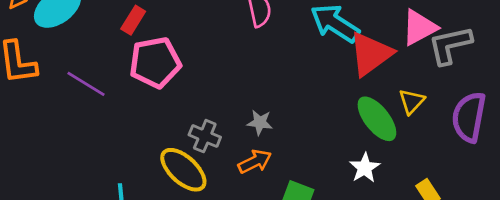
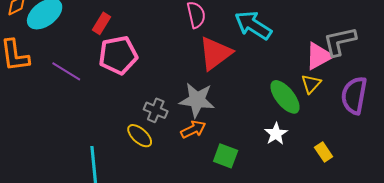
pink triangle: (419, 27) -> (319, 56), moved
red triangle: (371, 54) -> (215, 53), moved
gray star: (260, 122) -> (197, 100), size x1.8
yellow ellipse: (183, 170) -> (140, 136), size x0.7

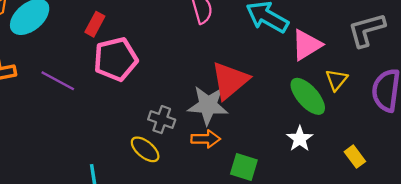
red triangle: (215, 53) -> (230, 80), moved
pink triangle: (319, 56) -> (307, 45), moved
orange arrow: (193, 129) -> (206, 139), turned 30

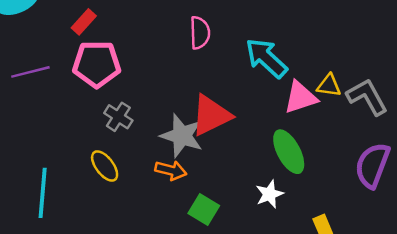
gray L-shape: (366, 30) -> (367, 97), turned 63
yellow triangle: (337, 80) -> (329, 85), moved, turned 45
purple line: (58, 81) -> (30, 72), turned -56
gray cross: (162, 120) -> (118, 117), moved

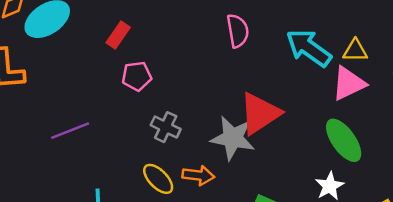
pink pentagon: (97, 64) -> (137, 76), size x0.6
purple line: (30, 72) -> (70, 131), moved
yellow triangle: (329, 85) -> (355, 51), moved
orange arrow: (171, 170) -> (198, 175), moved

